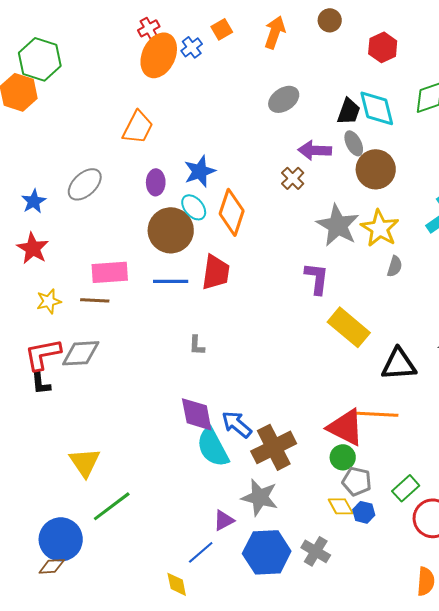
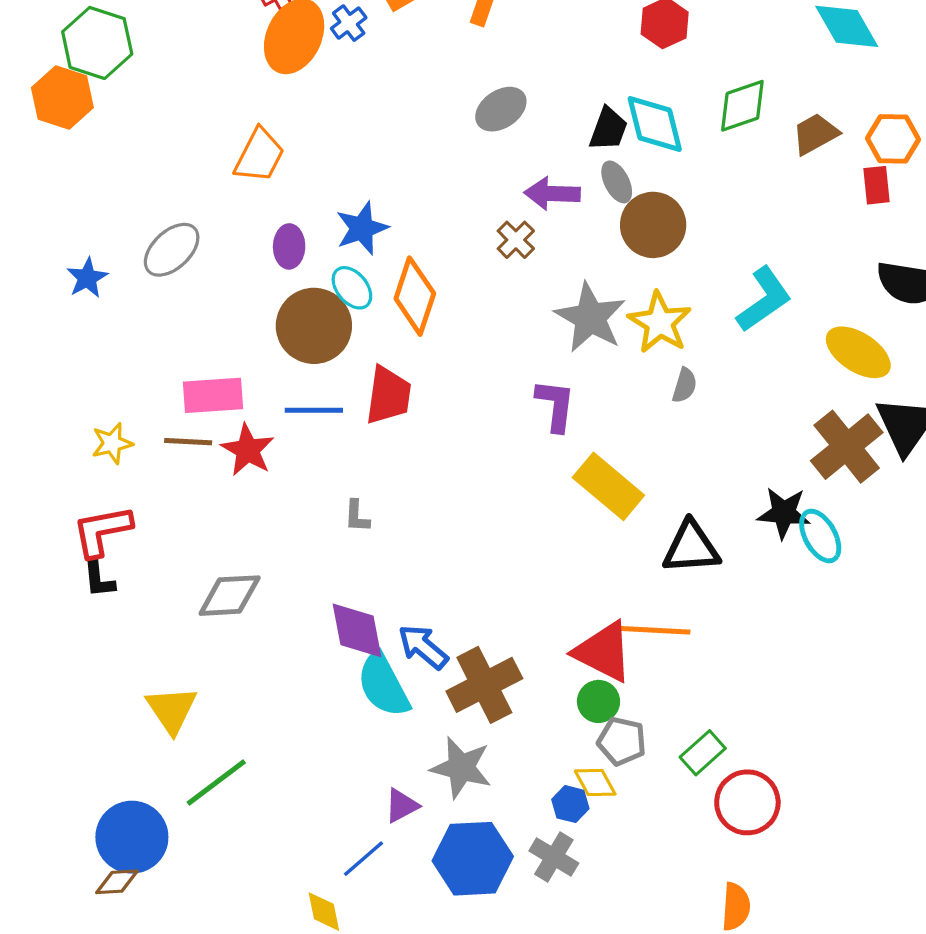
red star: (33, 248) -> (248, 450), moved
gray diamond: (81, 353) -> (230, 596), moved
blue hexagon: (364, 512) -> (570, 804), moved

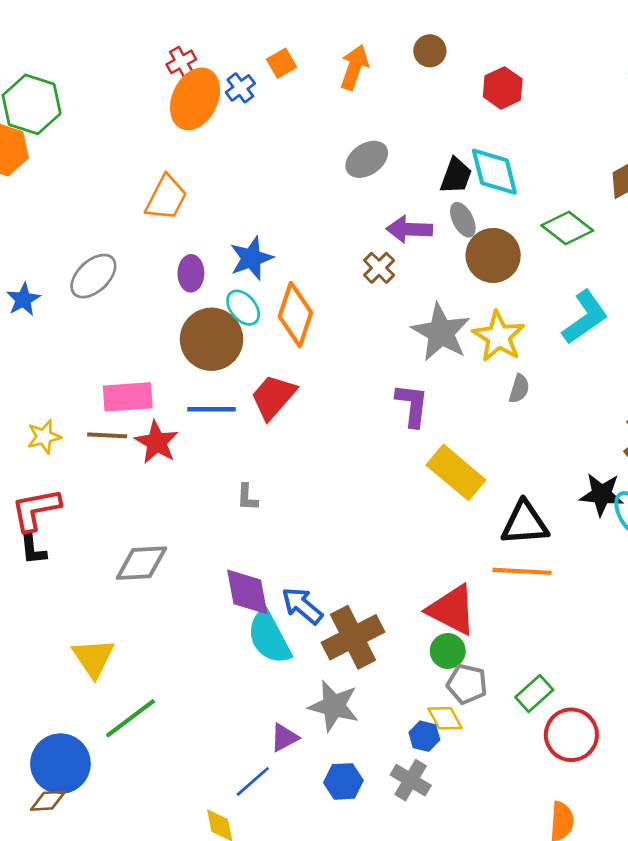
green diamond: (742, 106) -> (567, 228), moved, turned 57
red trapezoid: (388, 395) -> (273, 397), turned -147
orange line: (655, 630) -> (522, 571), moved
blue hexagon: (473, 859) -> (343, 781), size x0.6

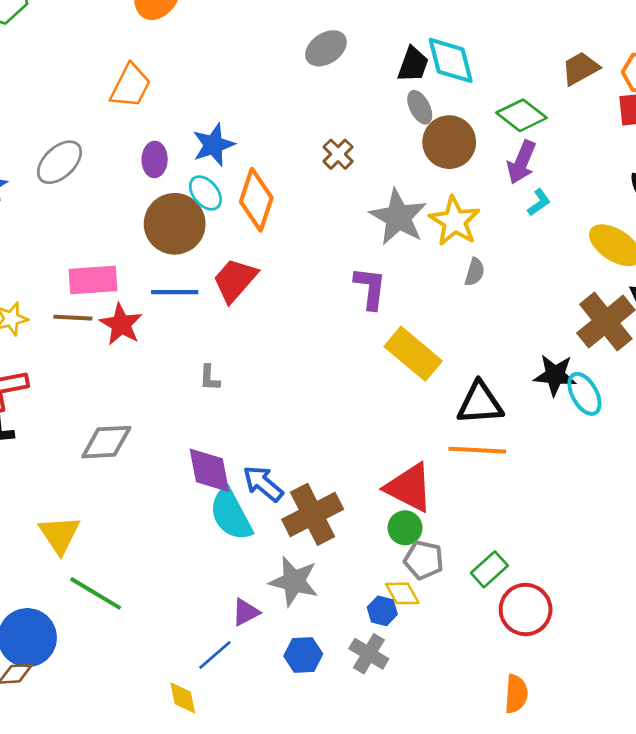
purple arrow: (409, 229) -> (522, 162), moved, turned -69
cyan L-shape: (585, 317) -> (539, 202), size x0.5
green line: (130, 718) -> (96, 593), turned 68

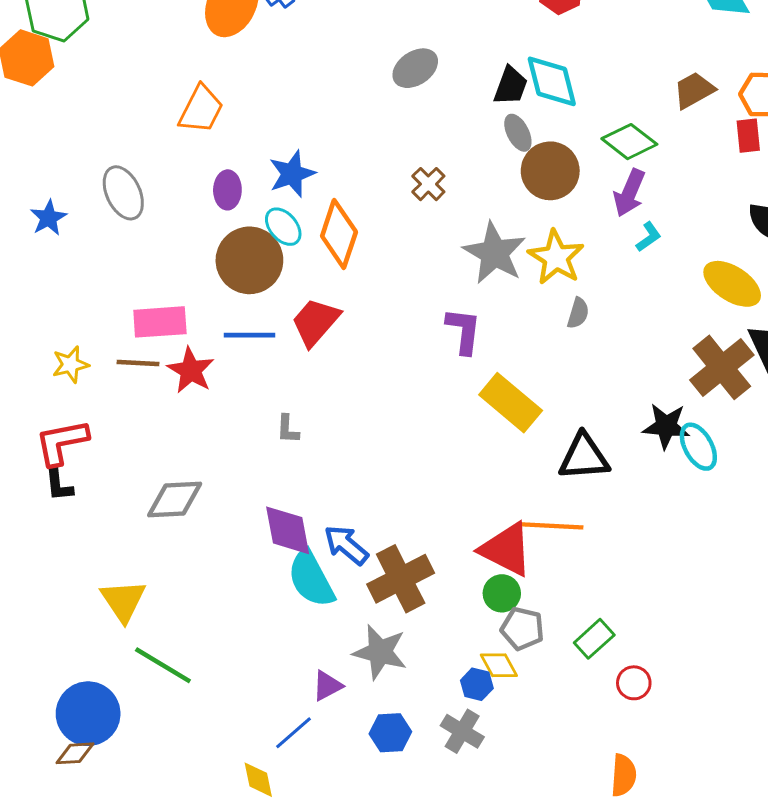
gray ellipse: (59, 162) -> (123, 193), turned -72
orange line: (477, 450) -> (552, 526), moved
red circle: (526, 610) -> (634, 683), size x0.6

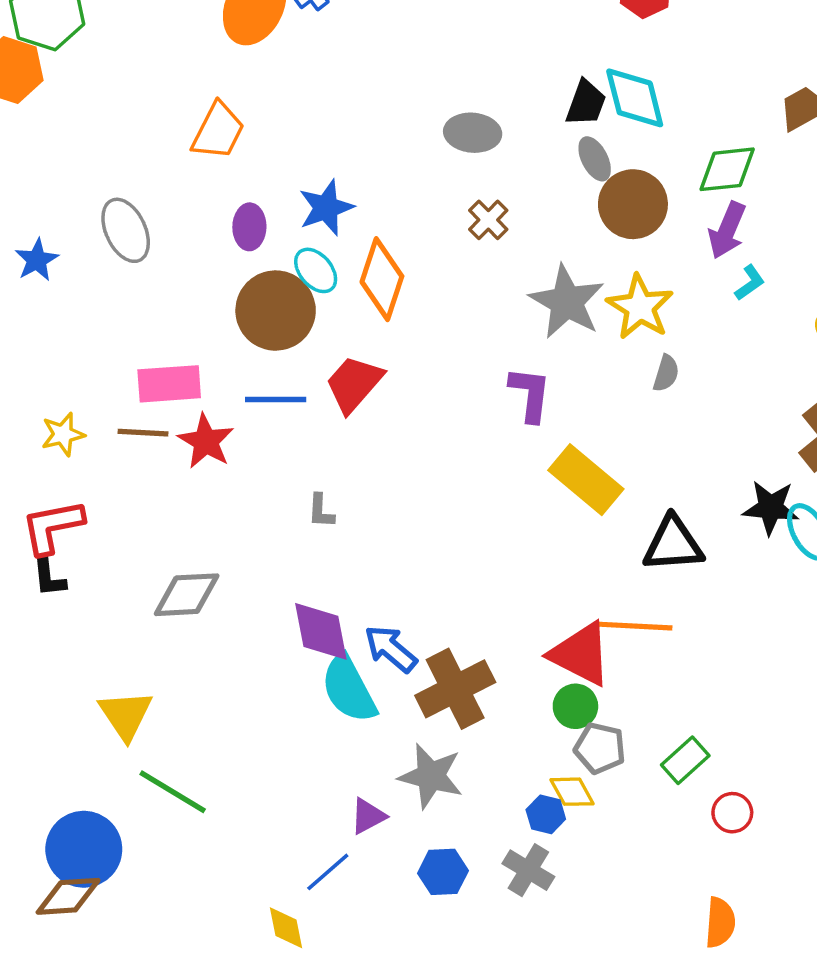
gray ellipse: (415, 68) -> (473, 133), moved, turned 39
green diamond: (629, 142) -> (727, 169), turned -44
brown diamond: (75, 753) -> (68, 896), size x1.4

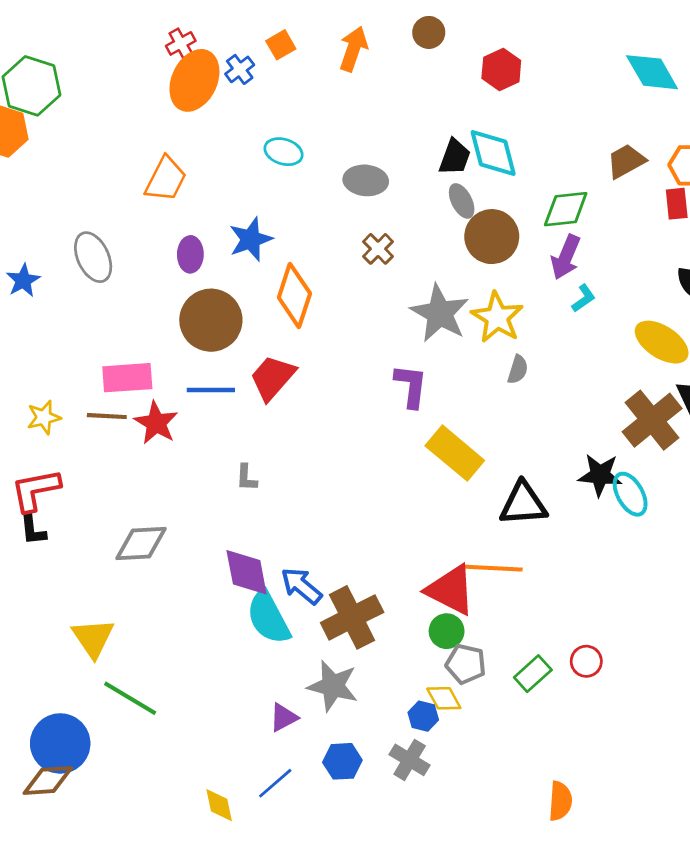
cyan ellipse: (316, 270) -> (284, 152), moved, turned -33
red circle: (732, 813) -> (586, 661), moved
blue line: (328, 872) -> (275, 783), moved

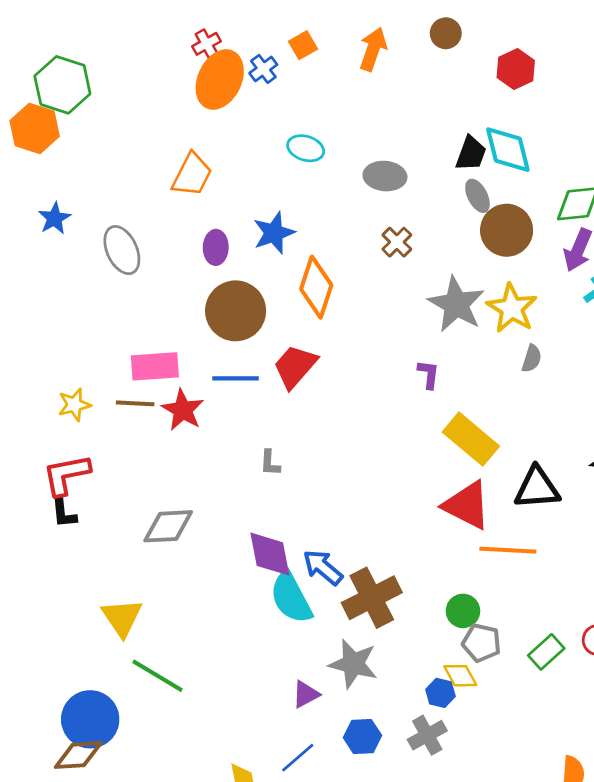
blue star: (23, 280) -> (54, 218), moved
purple L-shape: (411, 386) -> (429, 374), size x0.7
red triangle: (451, 590) -> (467, 505), moved
gray cross: (410, 760) -> (427, 735), turned 30

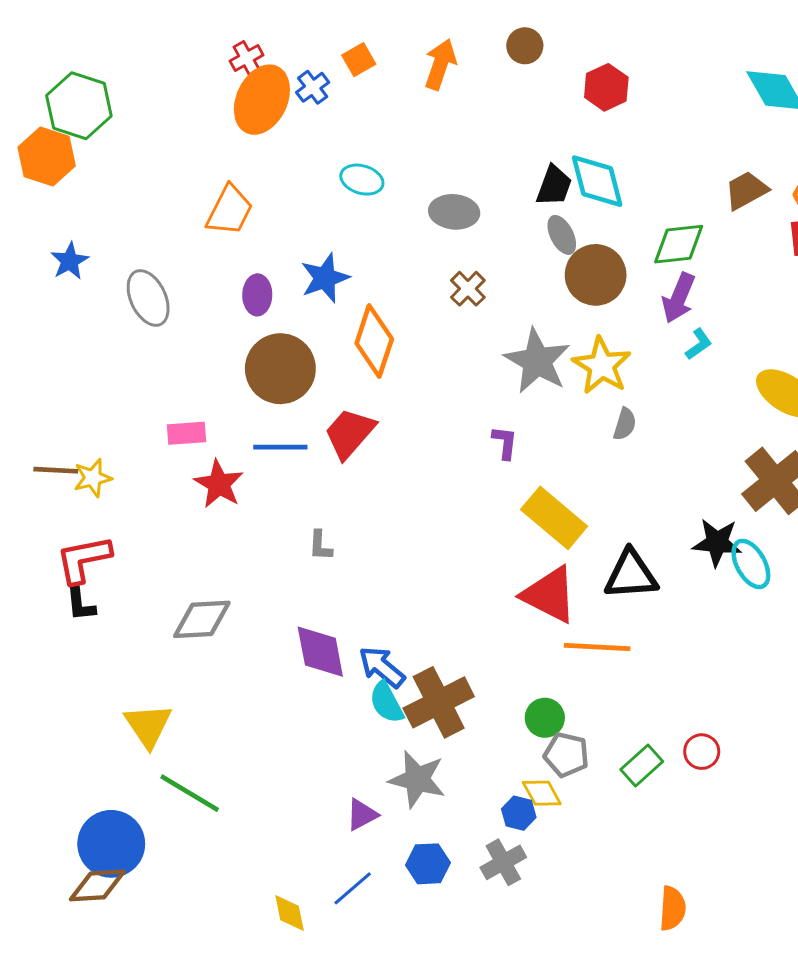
pink rectangle: (155, 366) -> (187, 433), size x0.7
brown line: (135, 403) -> (56, 470), moved
cyan semicircle: (291, 598) -> (386, 702), moved, size x0.7

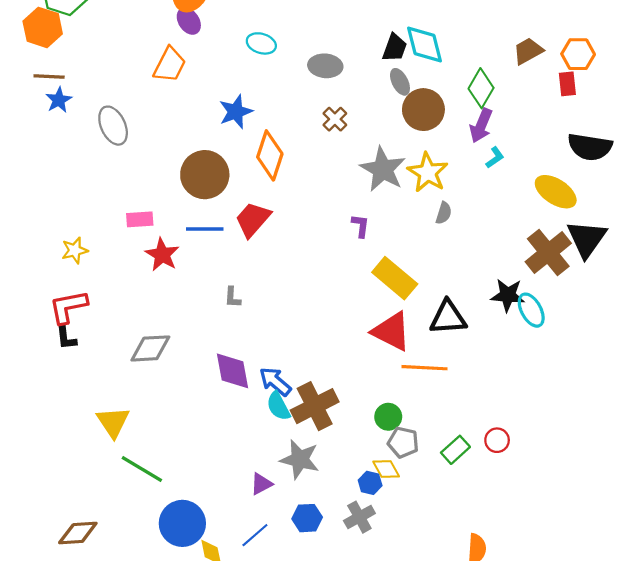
green diamond: (679, 244) -> (481, 88), turned -54
purple ellipse: (257, 295) -> (189, 21), moved, turned -35
brown line: (56, 470) -> (49, 77), moved
blue circle: (111, 844) -> (182, 523), moved

